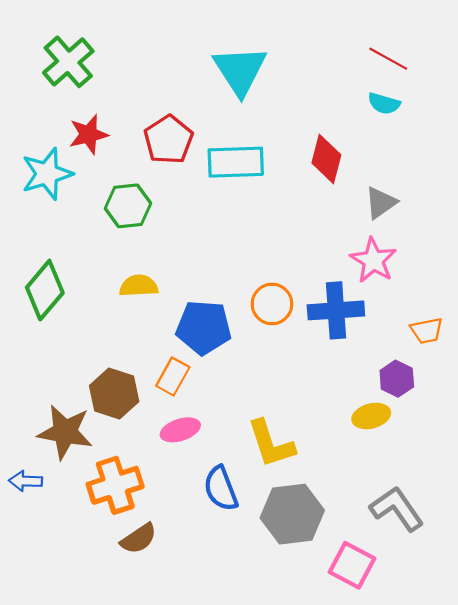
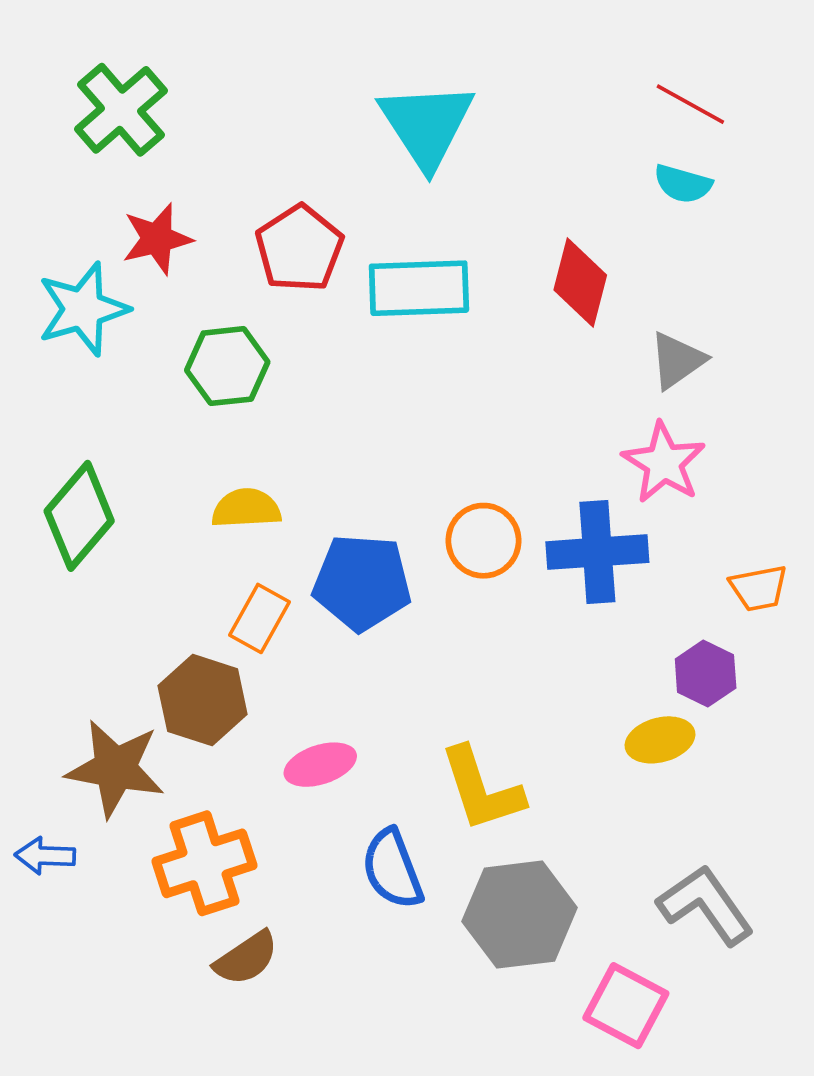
orange rectangle: (173, 377) -> (260, 618), moved

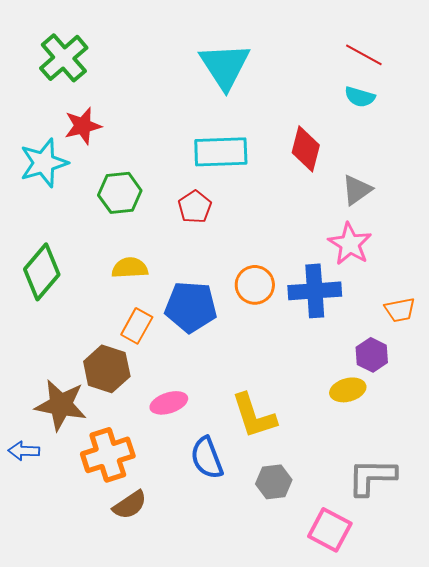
red pentagon: (299, 248) -> (195, 207), moved, size x0.7
gray L-shape: (706, 905) -> (372, 477), turned -54
gray hexagon: (520, 915) -> (274, 482), size x0.6

